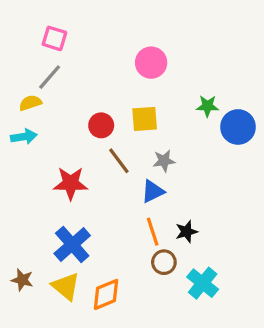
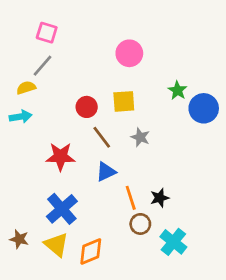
green star: (207, 106) -> (177, 90), turned 30
gray star: (164, 161) -> (140, 137), turned 30
blue triangle: (153, 191) -> (106, 172), moved

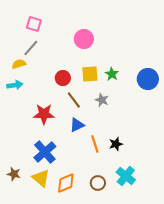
pink circle: (129, 53) -> (84, 39), moved
green star: (177, 90) -> (112, 74), moved
brown circle: (140, 224) -> (98, 183), moved

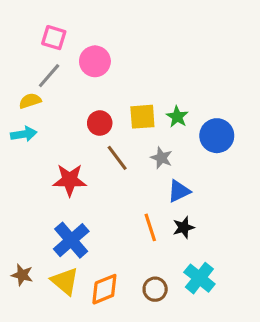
pink circle: (84, 39) -> (95, 61), moved
blue circle: (148, 79) -> (217, 136), moved
blue triangle: (77, 125) -> (179, 191), moved

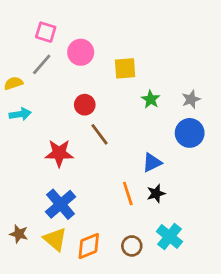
yellow semicircle: (30, 101) -> (13, 83), moved
yellow square: (142, 117) -> (125, 68), moved
blue circle: (217, 136) -> (190, 133), moved
gray star: (161, 158) -> (191, 99), moved, turned 30

